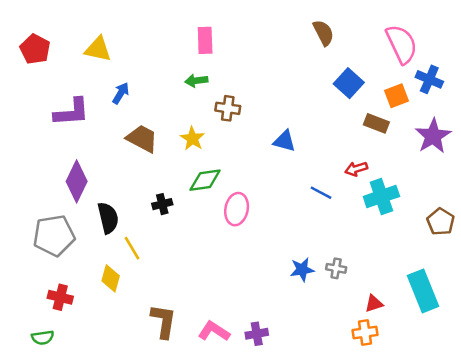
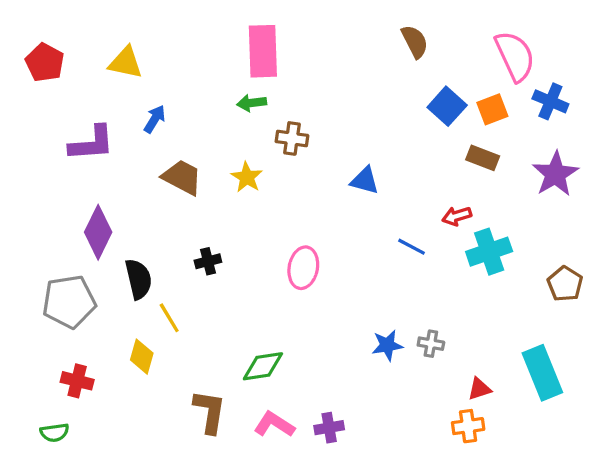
pink rectangle: (205, 40) -> (263, 51), size x1.5
orange square: (397, 96) -> (492, 109), moved
green diamond: (205, 180) -> (263, 366), moved

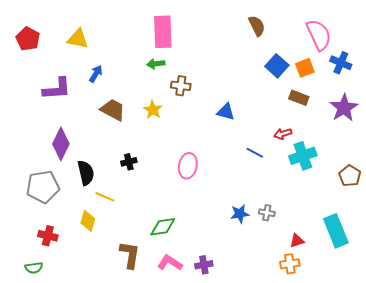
yellow line: (169, 318) -> (105, 197), turned -36

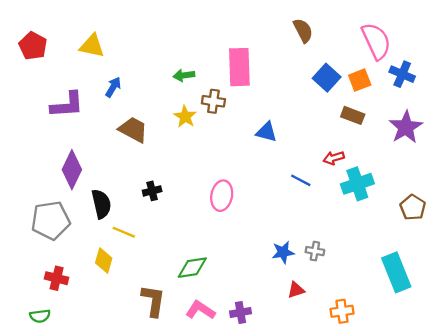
pink rectangle: (163, 32) -> (239, 67), moved
yellow star: (153, 110) -> (185, 117), moved
red triangle: (297, 241) -> (296, 290), moved

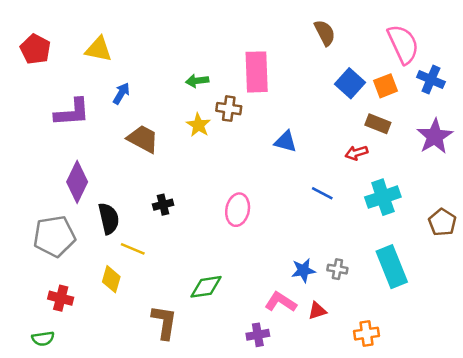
red arrow: (334, 158) -> (356, 153), moved
cyan rectangle: (396, 272) -> (392, 267), moved
pink L-shape: (200, 310) -> (281, 302), moved

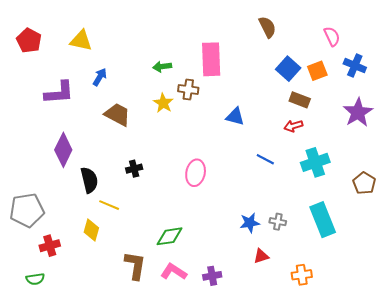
pink semicircle: (403, 44) -> (332, 36), size x0.6
brown rectangle: (378, 124) -> (300, 100), moved
gray pentagon: (54, 236) -> (27, 210), moved
red cross: (61, 298) -> (50, 246), turned -30
pink L-shape: (281, 302) -> (174, 272), moved

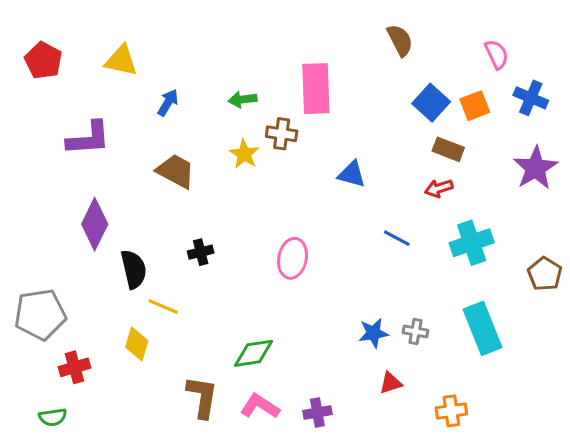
blue arrow: (100, 77) -> (168, 103), moved

